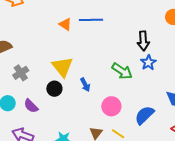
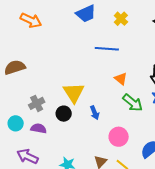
orange triangle: (65, 24) -> (121, 79), moved
gray cross: (21, 73) -> (37, 103), moved
purple semicircle: (31, 106) -> (39, 128), turned 140

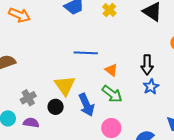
blue line: (107, 49) -> (86, 53), moved
green arrow: (133, 103) -> (112, 94), moved
blue arrow: (95, 113) -> (86, 105), size x1.6

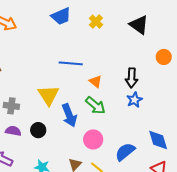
gray cross: (28, 98) -> (11, 106), turned 35
black circle: (56, 107) -> (38, 130), moved

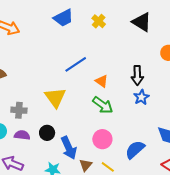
blue line: (71, 63) -> (76, 64), turned -35
blue arrow: (69, 115) -> (69, 148), moved

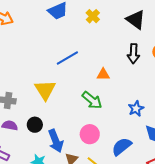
black arrow: (137, 75) -> (133, 54), moved
orange triangle: (102, 81) -> (103, 74), moved, turned -40
blue star: (141, 97) -> (136, 109), moved

